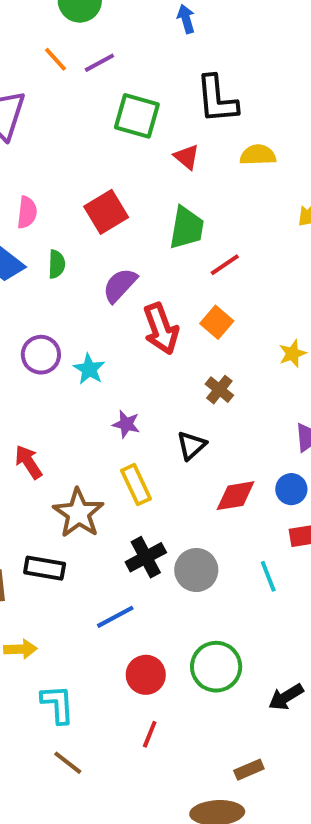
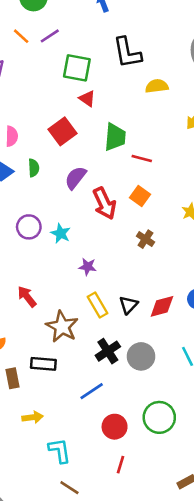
red triangle: (187, 157) -> (87, 99), moved
red line: (225, 265) -> (142, 159), turned 54
black triangle: (191, 446) -> (128, 305), moved

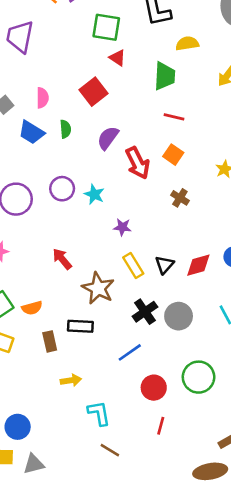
green trapezoid: (115, 137) -> (165, 76), moved

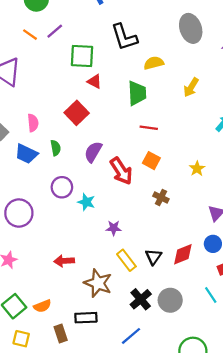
purple circle: (62, 189) -> (62, 187), moved
red arrow: (62, 259) -> (64, 261), turned -48

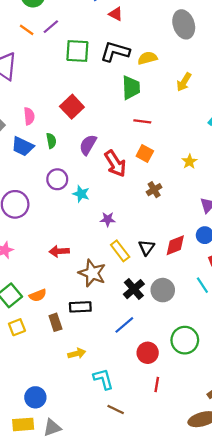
black L-shape: (124, 37) -> (115, 52), moved, turned 124
red triangle: (94, 82) -> (116, 14), moved
brown cross: (161, 197) -> (154, 190), turned 32
yellow square: (21, 339) -> (17, 327), turned -35

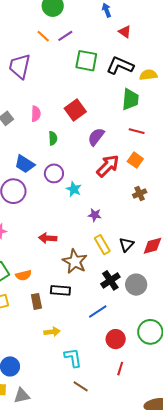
purple semicircle: (88, 145) -> (96, 137), moved
blue trapezoid: (23, 146) -> (25, 164), moved
red arrow: (115, 164) -> (108, 166), turned -110

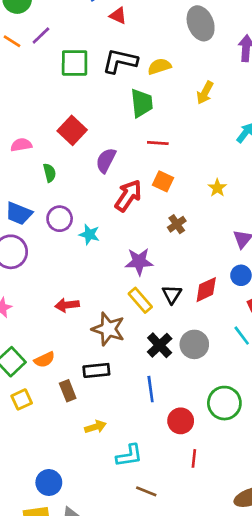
pink semicircle: (36, 114) -> (21, 145), turned -91
purple star: (95, 215) -> (139, 262), moved, size x1.5
blue line: (98, 311) -> (151, 389), turned -54
cyan L-shape: (73, 358) -> (129, 456), turned 100

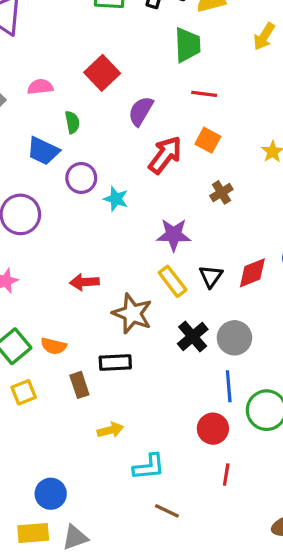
blue trapezoid: (19, 213) -> (43, 151), moved
orange semicircle: (44, 360) -> (54, 346), turned 35
blue line: (151, 389) -> (229, 386), moved

